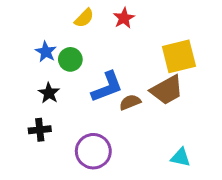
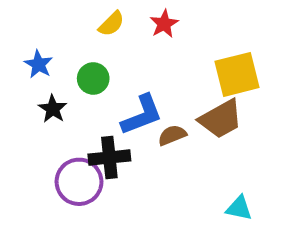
blue star: (46, 52) -> (38, 64), moved
black star: (49, 93) -> (53, 109), moved
black cross: (40, 130) -> (109, 157), moved, size x1.4
purple circle: (93, 151) -> (79, 182), moved

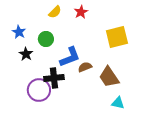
brown trapezoid: (221, 119) -> (109, 77), moved, turned 85

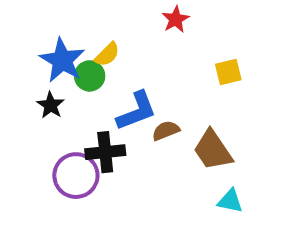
yellow semicircle: (55, 12) -> (107, 54), moved
red star: (81, 12) -> (176, 19), moved
blue star: (19, 32) -> (62, 60), moved, size x1.6
yellow square: (117, 37) -> (228, 72), size x0.6

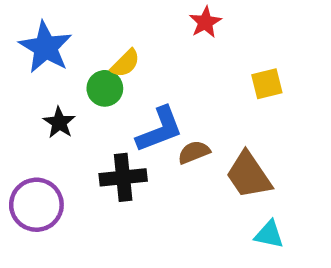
blue star: (62, 60) -> (46, 47), moved
purple circle: (76, 176) -> (36, 205), moved

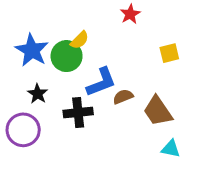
blue star: (46, 47) -> (32, 50), moved
green circle: (105, 88) -> (67, 56), size x1.4
black star: (59, 123) -> (38, 94), moved

